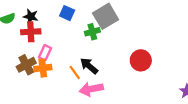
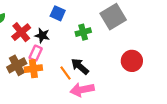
black star: (31, 16) -> (42, 35), moved
gray square: (106, 16) -> (113, 17), moved
red cross: (31, 32) -> (21, 32), turned -36

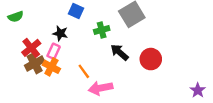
red cross: (21, 32) -> (31, 48), moved
black arrow: (80, 66) -> (120, 52), moved
orange cross: (33, 69) -> (51, 67), turned 35

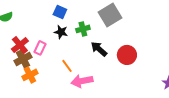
black star: (60, 33) -> (61, 32), moved
orange cross: (51, 67) -> (30, 75), moved, turned 35

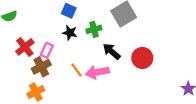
brown cross: (23, 59) -> (41, 67), moved
orange cross: (30, 75) -> (36, 92), moved
pink arrow: (82, 81) -> (97, 72), moved

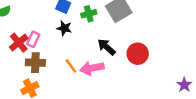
green cross: (94, 29) -> (89, 14), moved
pink rectangle: (47, 50) -> (33, 39), moved
brown cross: (41, 67) -> (35, 63), turned 30

